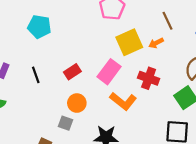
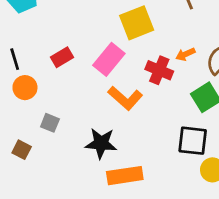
orange arrow: (156, 43) -> (185, 54), moved
orange circle: (77, 103) -> (25, 88), moved

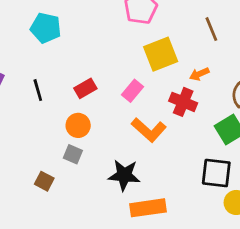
orange arrow: (185, 54) -> (199, 74), moved
pink rectangle: (109, 59) -> (132, 91), size x0.7
orange circle: (25, 88) -> (78, 125), moved

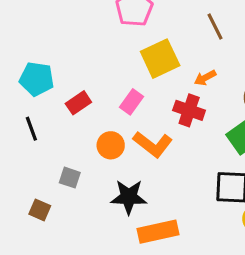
cyan pentagon: (46, 28) -> (37, 79), moved
black line: (38, 90) -> (31, 129), moved
orange circle: (78, 125) -> (111, 145), moved

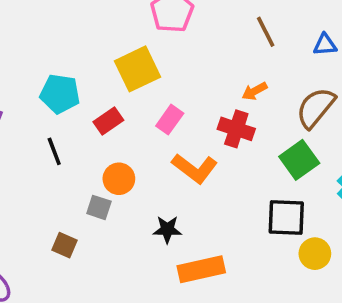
yellow square: (160, 59) -> (137, 69), moved
orange circle: (111, 145) -> (119, 179), moved
black star: (129, 197) -> (167, 229), size x0.7

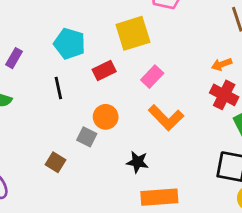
red cross: (236, 129) -> (224, 95), moved

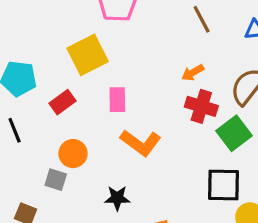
pink rectangle: (152, 77) -> (117, 100), turned -35

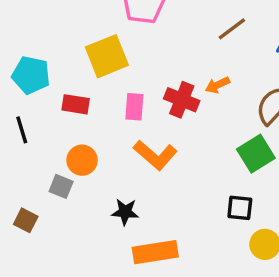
brown line: (202, 19) -> (232, 29), turned 76
red rectangle: (63, 102) -> (76, 104), turned 40
red cross: (201, 106) -> (182, 100), moved
black square: (223, 185) -> (240, 208), size x0.7

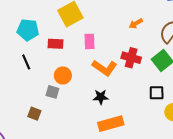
red cross: (182, 100) -> (131, 58), moved
black star: (125, 212) -> (101, 97), moved

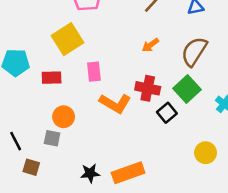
black line: (26, 62) -> (16, 141), moved
black square: (157, 93) -> (167, 113), moved, turned -35
black star: (101, 97) -> (90, 173), moved

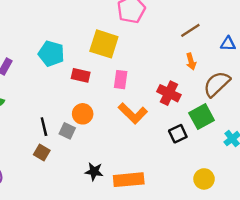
yellow square: (68, 39) -> (104, 44), turned 36
orange arrow: (150, 45) -> (191, 61), moved, turned -84
red cross: (148, 88) -> (169, 93), moved
black line: (16, 141) -> (44, 127), moved

